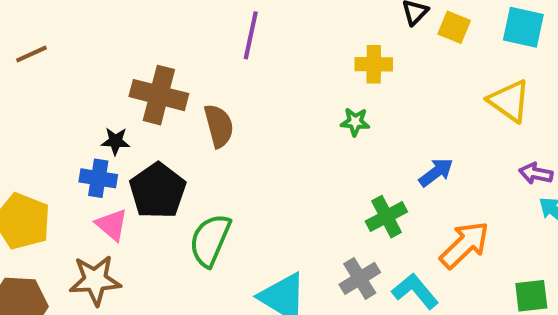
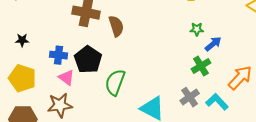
green star: (355, 122) -> (197, 29), moved
black star: (115, 141) -> (22, 40), moved
blue arrow: (436, 172) -> (213, 44), moved

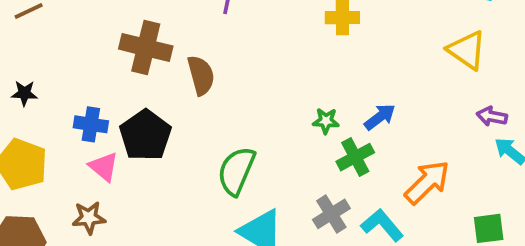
green star: (197, 29) -> (326, 121), moved
green semicircle: (115, 82) -> (236, 171), moved
brown star: (60, 105) -> (89, 218), size x0.7

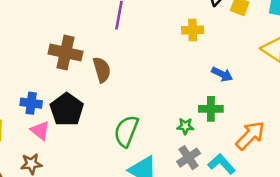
blue arrow: (380, 117) -> (222, 74), moved, turned 65
green star: (326, 121) -> (185, 126), moved
green cross: (355, 157) -> (211, 109), moved, turned 30

